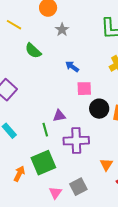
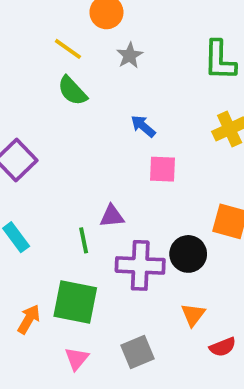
yellow line: (14, 25) -> (68, 49), moved
black circle: (99, 109) -> (188, 254), moved
green square: (43, 163) -> (75, 302), turned 30
pink triangle: (55, 193) -> (77, 359), moved

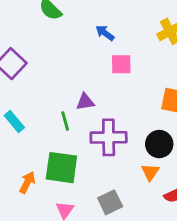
black circle: (188, 254) -> (159, 144), moved

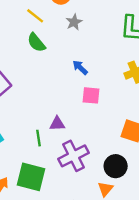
purple cross: (109, 137) -> (74, 156), turned -32

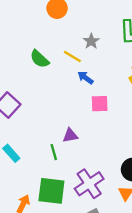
yellow line: (35, 16) -> (72, 57), moved
gray star: (74, 22) -> (91, 41), moved
purple cross: (74, 156) -> (89, 184), moved

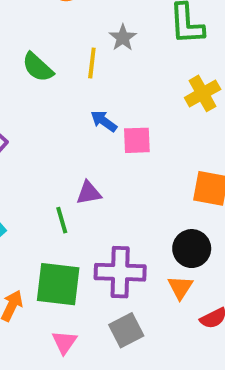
yellow line: (72, 57) -> (92, 63), turned 66
blue arrow: (85, 78) -> (104, 121), moved
purple cross: (89, 184) -> (120, 272), turned 36

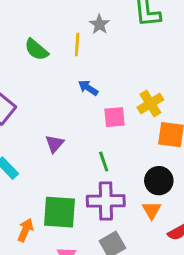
yellow cross: (203, 93) -> (150, 104), moved
pink square: (137, 140) -> (115, 117), moved
purple triangle: (89, 193) -> (55, 144), moved, turned -36
green line: (62, 220) -> (104, 162), moved

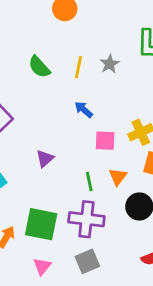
gray star: (99, 24) -> (110, 64), moved
orange triangle: (152, 210) -> (118, 177), moved

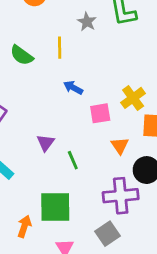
gray star: (110, 64) -> (87, 22), moved
green line: (89, 182) -> (73, 160), moved
purple cross: (86, 219) -> (121, 196), moved

